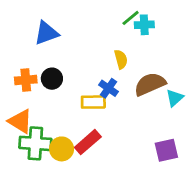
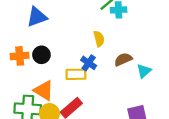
brown semicircle: (150, 84) -> (123, 59), size x0.7
orange triangle: (20, 121) -> (44, 90), moved

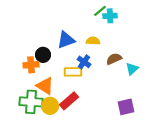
blue triangle: (37, 17) -> (66, 40), moved
yellow semicircle: (99, 39) -> (93, 41), turned -72
orange cross: (20, 56) -> (31, 65), moved

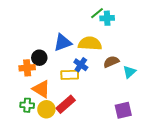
yellow semicircle: (93, 41) -> (90, 43), size x1.6
green cross: (31, 102) -> (27, 105), size x0.6

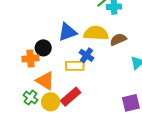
brown semicircle: (111, 62) -> (118, 39), moved
green cross: (27, 105) -> (30, 98), turned 32

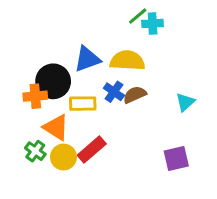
brown semicircle: (118, 39) -> (135, 95), moved
black circle: (43, 48) -> (53, 81), size x1.5
yellow rectangle: (75, 66) -> (83, 104), moved

